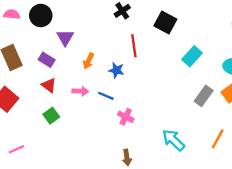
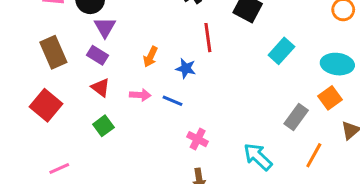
purple triangle: (65, 38) -> (105, 27), moved
gray rectangle: (204, 96) -> (296, 117), moved
pink cross: (126, 117) -> (198, 139), moved

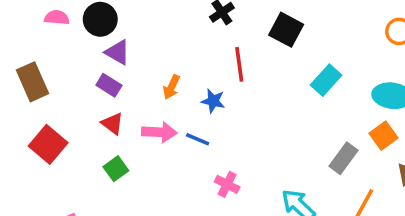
purple triangle: (105, 27) -> (118, 52), turned -30
brown rectangle: (53, 52) -> (32, 82), moved
pink arrow: (140, 95) -> (159, 132), size x1.4

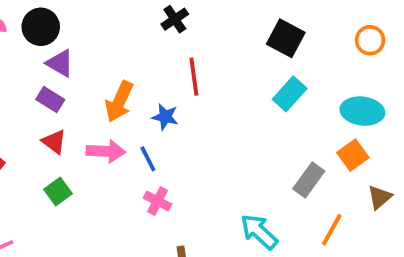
black square: (286, 30) -> (286, 38), moved
orange arrow: (171, 87) -> (119, 101), size x1.5
blue line: (198, 139) -> (148, 159), turned 40
pink cross: (227, 184) -> (158, 201), moved

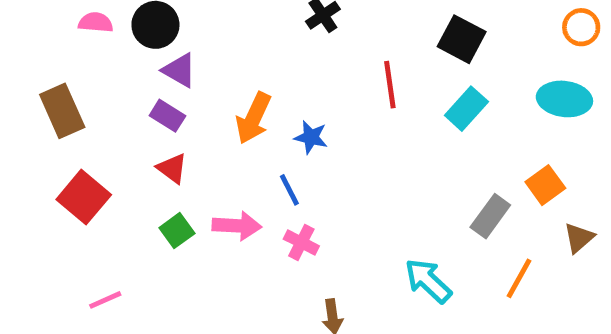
orange circle: (370, 40) -> (581, 27), moved
red line: (194, 77) -> (390, 85), moved
cyan ellipse: (362, 111) -> (564, 99), moved
pink arrow: (106, 151) -> (237, 226), moved

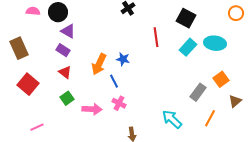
cyan ellipse: (564, 99) -> (215, 43), moved
orange arrow: (254, 118) -> (99, 64), moved
pink arrow: (237, 226) -> (92, 109), moved

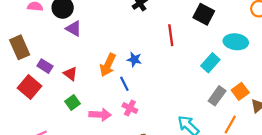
cyan rectangle: (188, 47) -> (210, 63), moved
purple rectangle: (63, 50) -> (45, 66), moved
orange square: (221, 79) -> (240, 91), moved

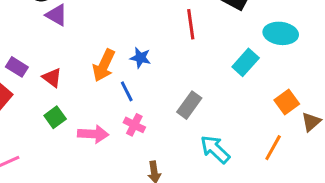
gray rectangle: (217, 96) -> (189, 105), moved

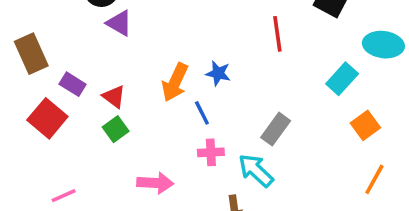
orange square: (287, 102) -> (365, 125), moved
green square: (55, 117) -> (116, 129), moved
pink cross: (134, 125) -> (211, 152), turned -30
pink arrow: (93, 134) -> (155, 183), moved
cyan arrow: (215, 149) -> (256, 170), moved

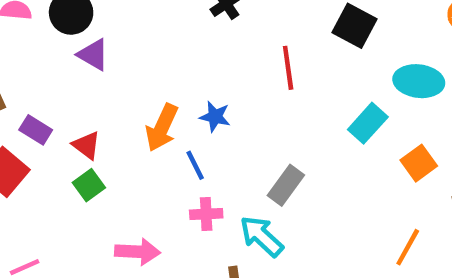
orange square: (365, 125) -> (419, 163), moved

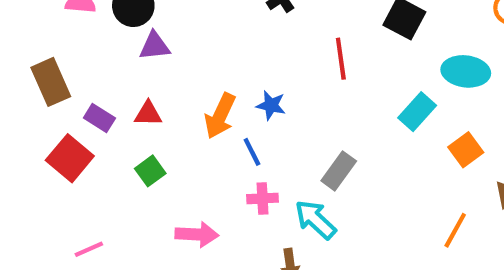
purple triangle: (93, 55) -> (154, 46), turned -36
red triangle: (87, 145) -> (148, 114), moved, turned -36

